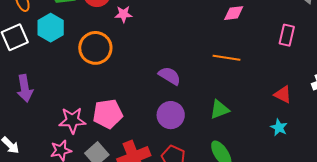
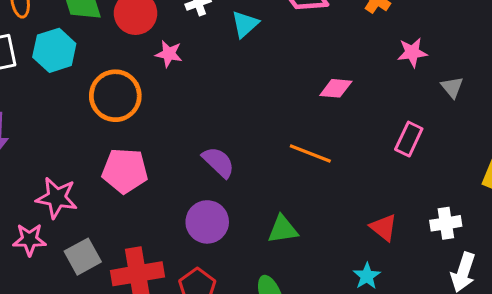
pink pentagon: (108, 114) -> (125, 171), moved

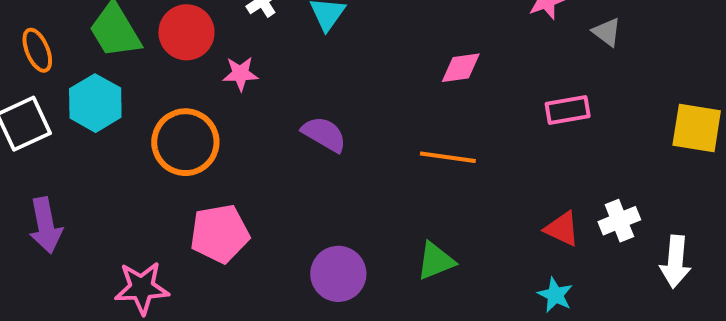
pink rectangle: (409, 139) -> (568, 110), turned 68
purple semicircle: (218, 162) -> (324, 134), moved
white cross: (446, 223) -> (619, 221), moved

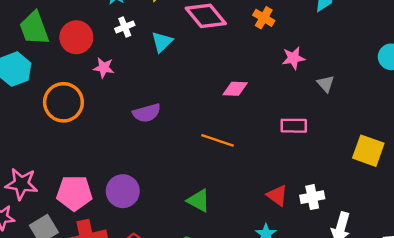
purple semicircle: (324, 134) -> (147, 113), turned 124
pink pentagon: (220, 234) -> (74, 193), moved
green triangle: (436, 261) -> (199, 201), turned 40
purple circle: (338, 274) -> (123, 191), moved

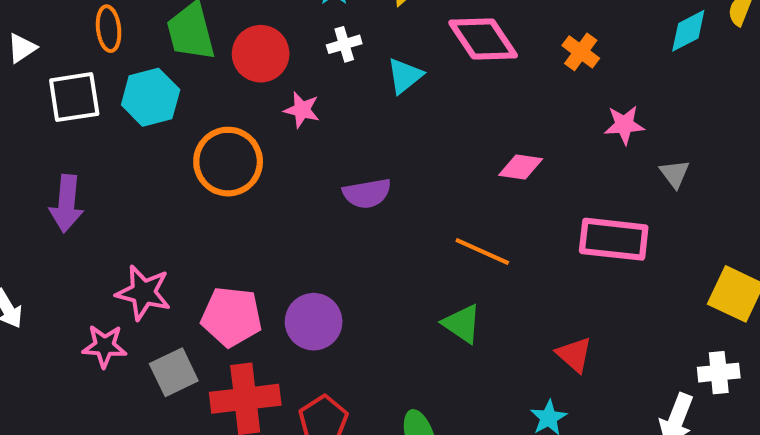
pink rectangle: (294, 126) -> (614, 239), size x1.5
white cross: (312, 197) -> (719, 373), moved
green triangle: (199, 201) -> (462, 324), moved

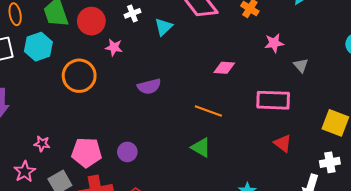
pink star: (143, 293) -> (42, 144), size x0.6
purple circle: (314, 322) -> (127, 152), size x0.7
pink star: (104, 346) -> (25, 172), turned -30
red triangle: (574, 355) -> (283, 143), moved

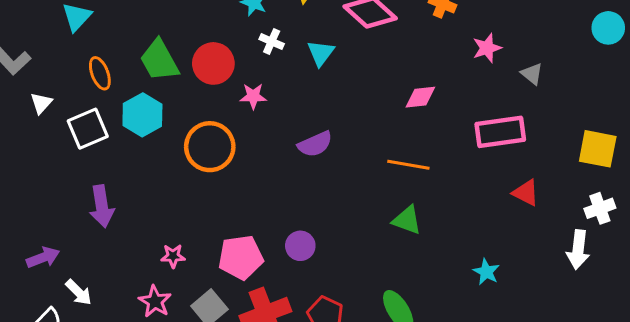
white cross: (132, 13) -> (272, 41), turned -35

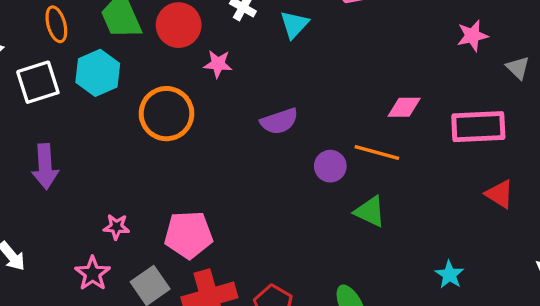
pink diamond: (420, 97) -> (404, 107), moved
purple circle: (300, 246) -> (330, 166), moved

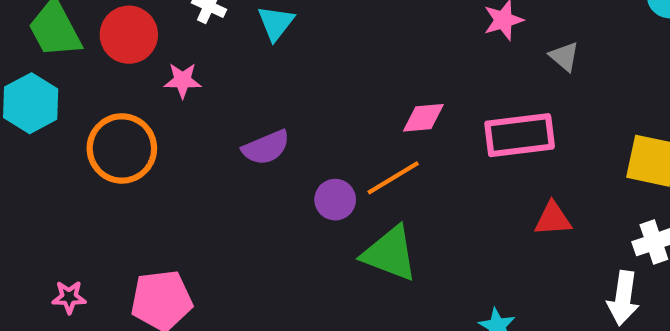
orange line: (377, 153) -> (393, 178), turned -42
red triangle: (499, 194) -> (553, 219), turned -32
green triangle: (370, 212) -> (390, 254), size x1.4

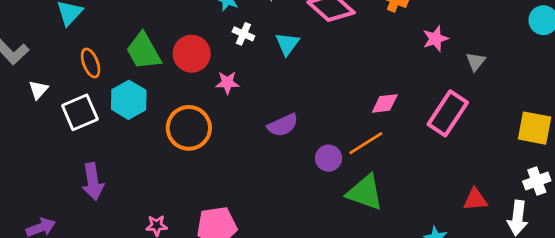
gray triangle: (564, 56) -> (476, 61), turned 30
pink rectangle: (520, 135) -> (448, 113), turned -48
red triangle: (553, 219) -> (475, 200), moved

